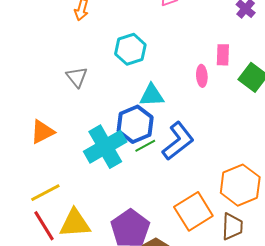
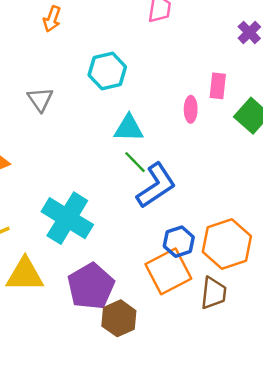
blue hexagon: (135, 124) -> (179, 242), moved, size x0.7
green line: (145, 146) -> (135, 162), moved, turned 70
cyan cross: (105, 147) -> (67, 218), moved, turned -33

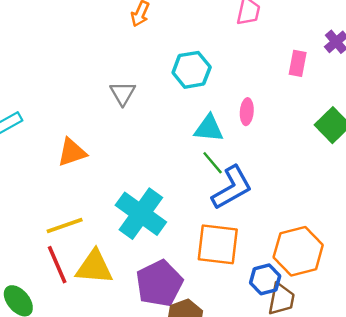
pink rectangle: (218, 86) -> (298, 63), moved
pink ellipse: (191, 109) -> (247, 112), moved
blue hexagon: (179, 242) -> (265, 279), moved
orange square: (168, 271) -> (218, 244), moved, turned 30

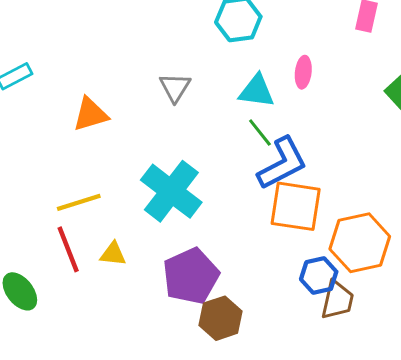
gray triangle: (123, 93) -> (175, 87), moved
orange square: (218, 244) -> (296, 206), moved
yellow triangle: (94, 267) -> (113, 254), size x0.6

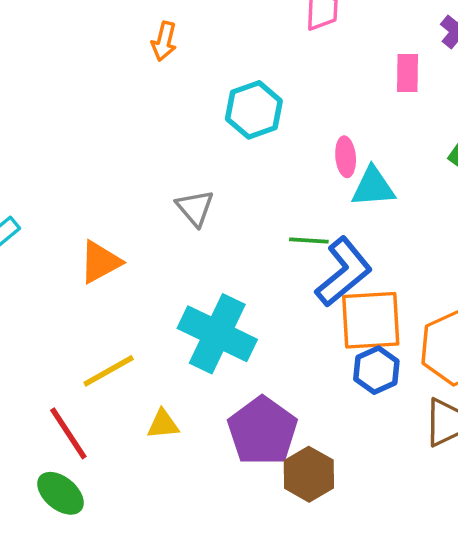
cyan triangle: (257, 91) -> (373, 187), moved
green line: (260, 133) -> (309, 240), turned -36
red line: (68, 249) -> (68, 433), moved
blue hexagon: (319, 275) -> (376, 370), moved

